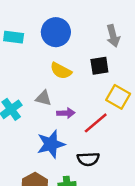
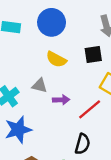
blue star: (51, 144) -> (18, 130), moved
black semicircle: (88, 159) -> (82, 144), turned -72

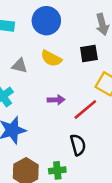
gray triangle: (40, 86) -> (20, 66), moved
black semicircle: (82, 144) -> (78, 145), turned -30

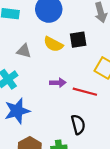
black square: (89, 54) -> (78, 40), moved
red line: (85, 110) -> (85, 92), turned 55

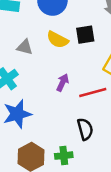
purple arrow: (58, 83) -> (63, 82), turned -63
red line: (85, 92) -> (93, 93), turned -30

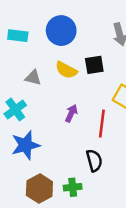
red line: (93, 93) -> (102, 124), turned -68

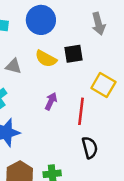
black semicircle: (94, 160) -> (90, 148), moved

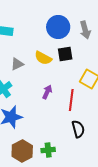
blue circle: (41, 20) -> (58, 27), moved
gray triangle: (13, 66) -> (17, 64), turned -40

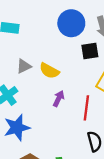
black square: (65, 54) -> (90, 51), moved
yellow semicircle: (43, 58) -> (49, 71), moved

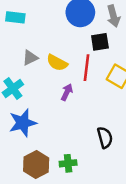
red line: (86, 108) -> (86, 68), moved

